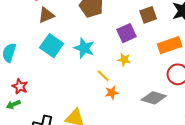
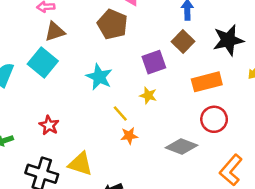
brown square: (148, 15) -> (183, 42), turned -30
cyan square: (52, 46) -> (43, 63), moved
red star: (20, 86) -> (49, 125), moved

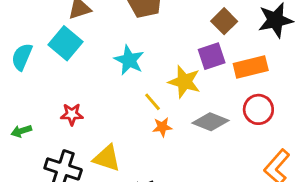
purple square: (154, 62) -> (212, 56), moved
yellow star: (148, 95) -> (184, 82), size x1.6
red star: (49, 125) -> (72, 114), turned -30
gray diamond: (182, 146) -> (211, 122), moved

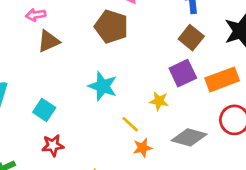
cyan square: (65, 43) -> (44, 110), moved, size x0.7
yellow star: (184, 82) -> (159, 101), size x0.6

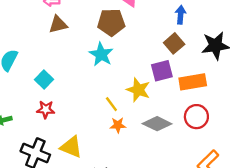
brown pentagon: (111, 27) -> (111, 22), turned -30
cyan star: (103, 86) -> (101, 54), moved
yellow star: (159, 101) -> (138, 90), size x1.5

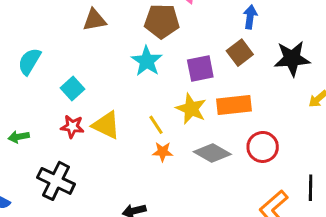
purple square: (162, 71) -> (200, 68), moved
orange rectangle: (193, 82) -> (234, 105), moved
yellow triangle: (71, 147) -> (106, 125), moved

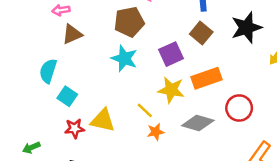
cyan semicircle: (29, 61) -> (48, 71), moved

